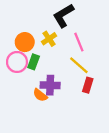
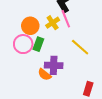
pink line: (79, 42) -> (66, 19), moved
red rectangle: (88, 85) -> (88, 89), moved

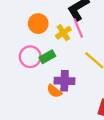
orange circle: (30, 26) -> (38, 24), moved
green rectangle: (38, 44) -> (47, 57), turned 40

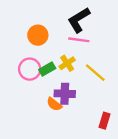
pink line: (78, 28) -> (79, 40), turned -60
yellow cross: (63, 33) -> (67, 63), moved

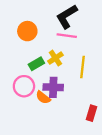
pink circle: (30, 69) -> (24, 86), moved
yellow line: (95, 73) -> (82, 67), turned 55

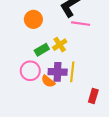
pink line: (67, 36) -> (81, 24), moved
yellow line: (82, 67) -> (72, 72), moved

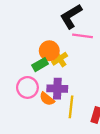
orange circle: (33, 19) -> (49, 51), moved
yellow line: (72, 72) -> (71, 107), moved

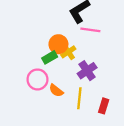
purple cross: (57, 89) -> (87, 71), moved, turned -36

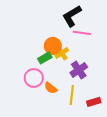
red rectangle: (104, 106) -> (94, 102), turned 56

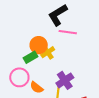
purple cross: (79, 70) -> (65, 80), moved

